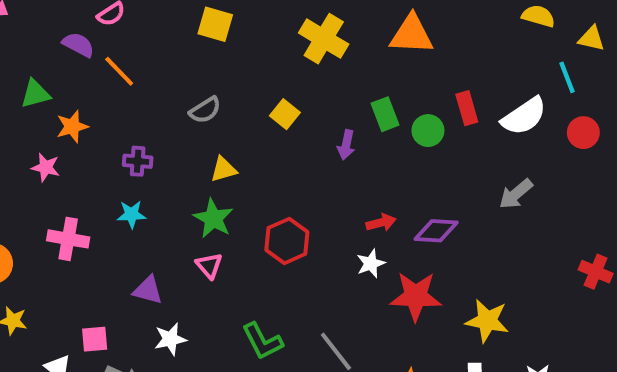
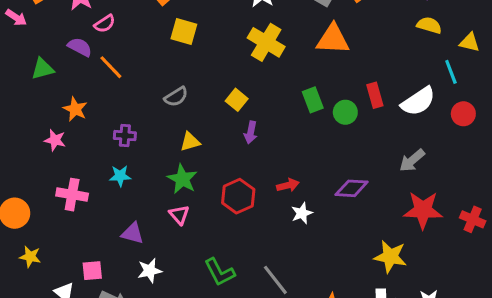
green triangle: (35, 94) -> (43, 69), moved
orange star: (72, 126) -> (75, 109), turned -30
purple arrow: (346, 145) -> (251, 132), moved
red arrow: (381, 223) -> (288, 185), moved
red star: (416, 296) -> (423, 210), moved

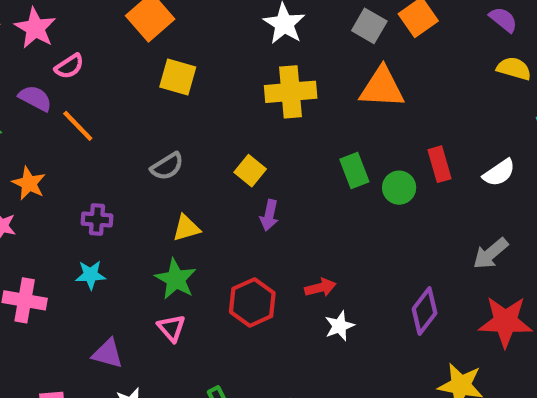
yellow cross: (266, 42) -> (291, 92), turned -36
white semicircle: (418, 101) -> (499, 173), size x0.7
purple diamond: (352, 188) -> (425, 311), moved, turned -56

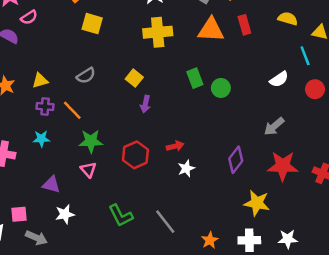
orange line: (78, 126) -> (72, 110), moved
red rectangle: (439, 164) -> (244, 25), moved
yellow triangle: (186, 228) -> (40, 81), moved
green star: (176, 279) -> (91, 141), turned -30

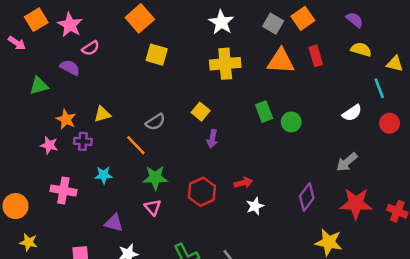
gray semicircle: (86, 76) -> (155, 122), moved
purple cross: (45, 107) -> (83, 141), moved

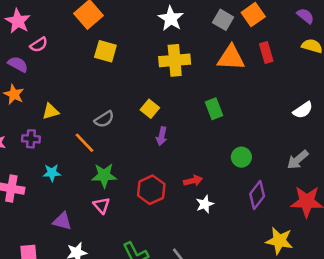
orange star: (66, 119) -> (14, 94), moved
green circle: (291, 122) -> (241, 157), moved

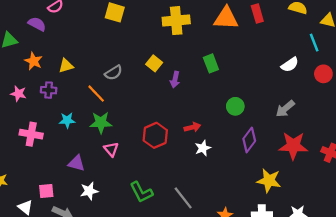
orange star: (14, 94) -> (33, 61), moved
purple arrow: (162, 136) -> (175, 80), moved
green star: (104, 175) -> (101, 123), moved

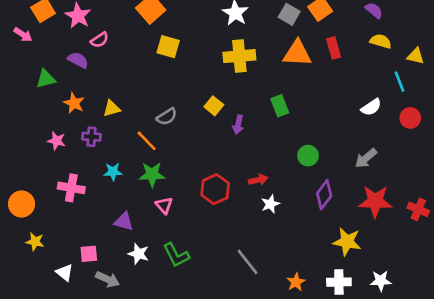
white star: (89, 191) -> (139, 254), turned 30
green L-shape: (141, 192) -> (176, 255), moved

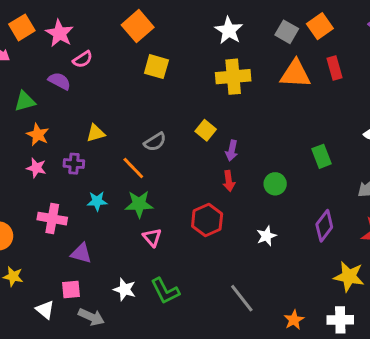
orange star: (74, 103) -> (38, 135), moved
green rectangle: (280, 106) -> (321, 156), moved
green circle: (308, 156) -> (275, 184), moved
red arrow: (258, 180) -> (229, 181), moved, turned 96
purple triangle: (124, 221) -> (81, 253), moved

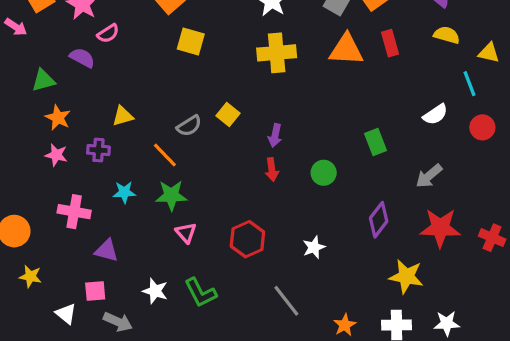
yellow square: (206, 130) -> (228, 114), moved
red hexagon: (207, 220) -> (247, 239), moved
white star: (266, 236) -> (314, 247), moved

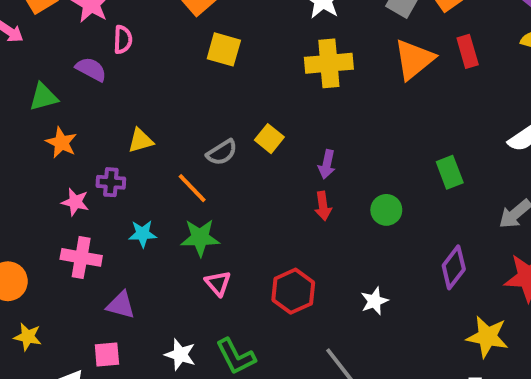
pink semicircle: (108, 33) -> (123, 40), turned -55
orange triangle: (346, 50) -> (414, 59), turned -42
pink star: (56, 155) -> (75, 202), moved

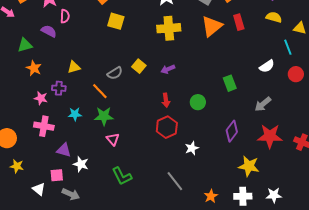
purple arrow: (327, 164) -> (168, 69), moved, turned 56
red hexagon: (293, 291) -> (167, 127), moved
white star: (180, 355) -> (81, 164), moved

